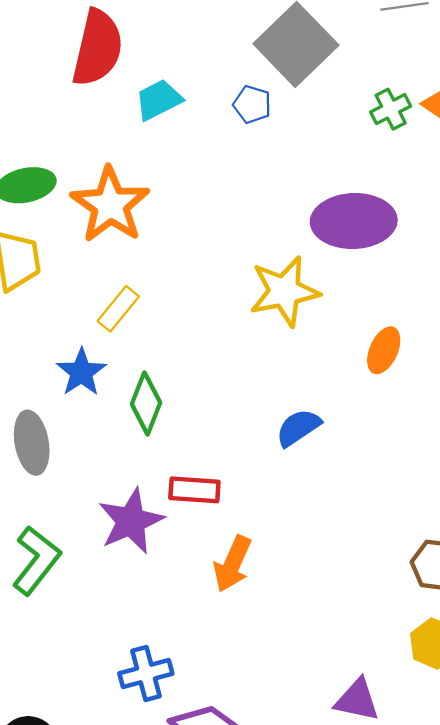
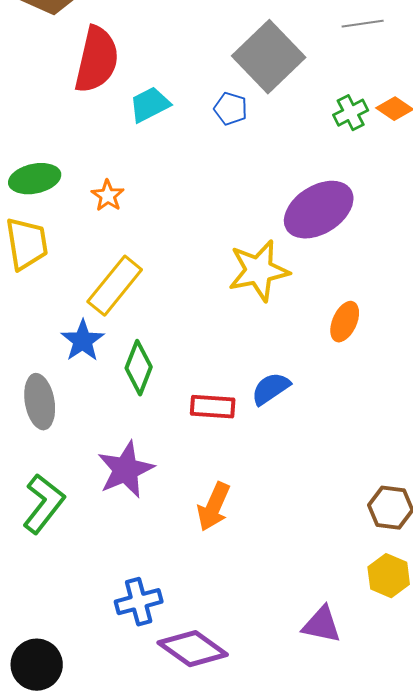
orange star: (110, 205) -> (108, 196), size x0.5
purple ellipse: (354, 221) -> (319, 210), turned -30
yellow rectangle: (118, 309) -> (115, 286), size x1.5
red rectangle: (194, 490) -> (213, 407), moved

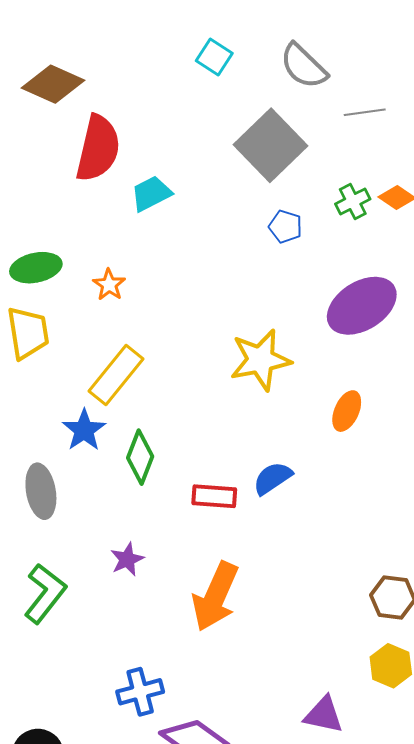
blue pentagon: (231, 109) -> (286, 227), moved
purple ellipse: (319, 210) -> (362, 306), moved
purple star: (126, 470) -> (127, 559), size x0.6
orange arrow: (214, 507) -> (215, 596), size x1.4

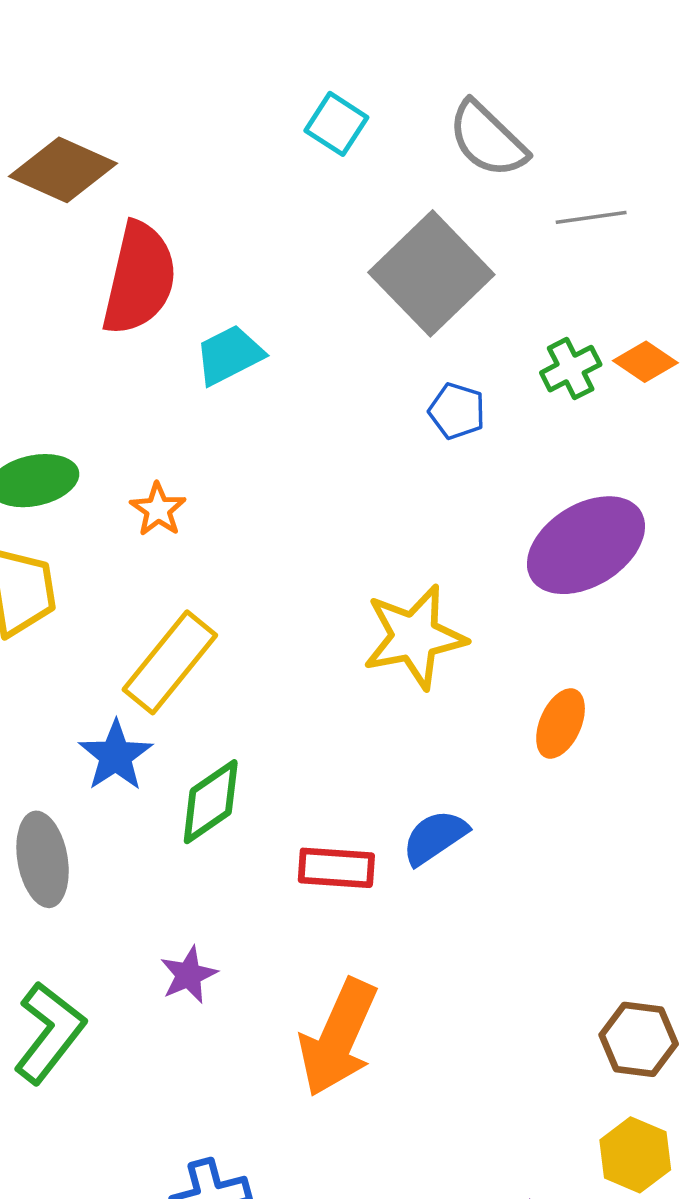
green diamond: (140, 457) -> (211, 802), turned 34

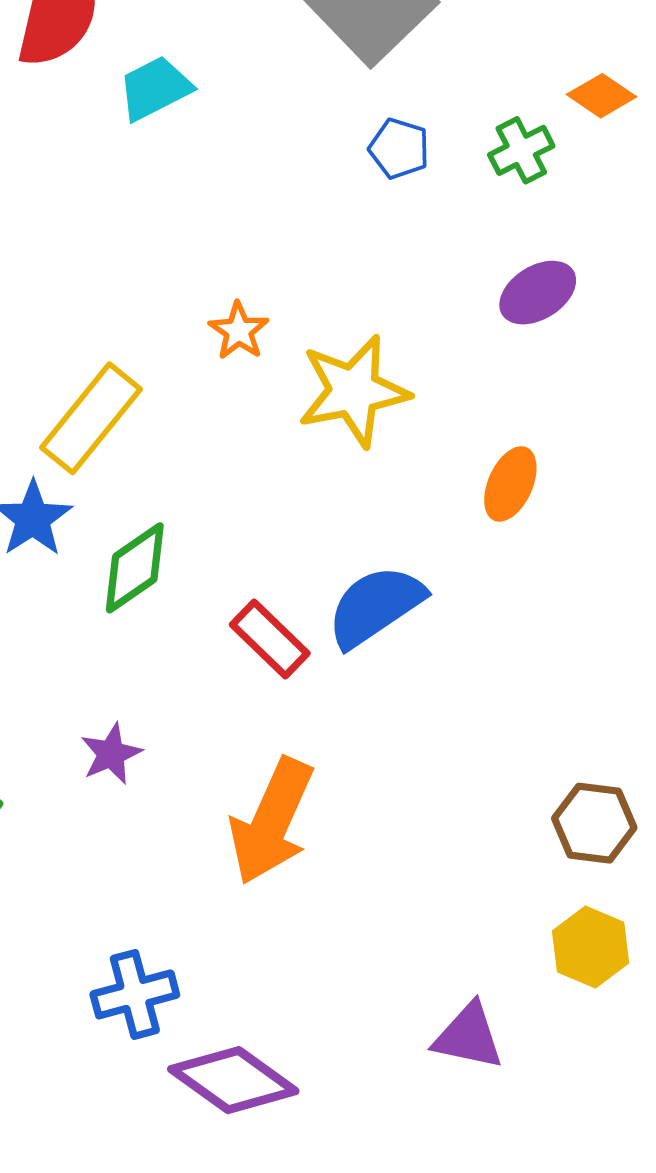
green cross: (571, 369) -> (521, 150), moved
orange star: (158, 509) -> (239, 331), moved
purple ellipse: (586, 545) -> (538, 293), size x0.6
blue semicircle: (435, 837) -> (375, 606), size x1.4
red rectangle: (336, 868) -> (270, 639), turned 40

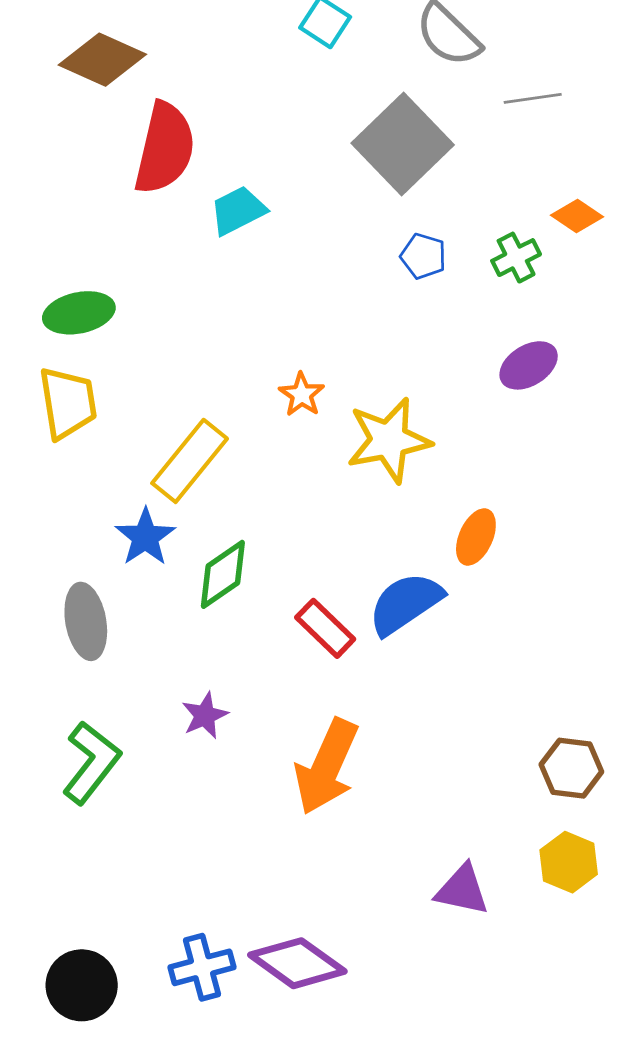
orange ellipse: (510, 484) -> (476, 537), moved
blue cross: (135, 994) -> (202, 967), moved
purple triangle: (468, 1036) -> (462, 890), moved

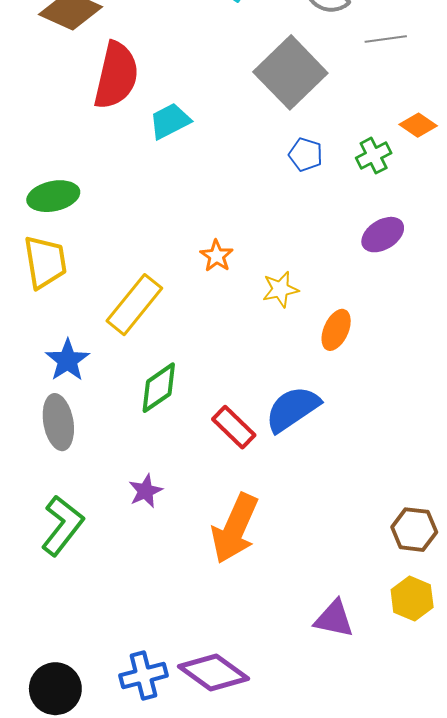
yellow star: (389, 440) -> (280, 289), size x0.6
blue star: (145, 537) -> (67, 360), moved
orange ellipse: (476, 537) -> (336, 330), moved

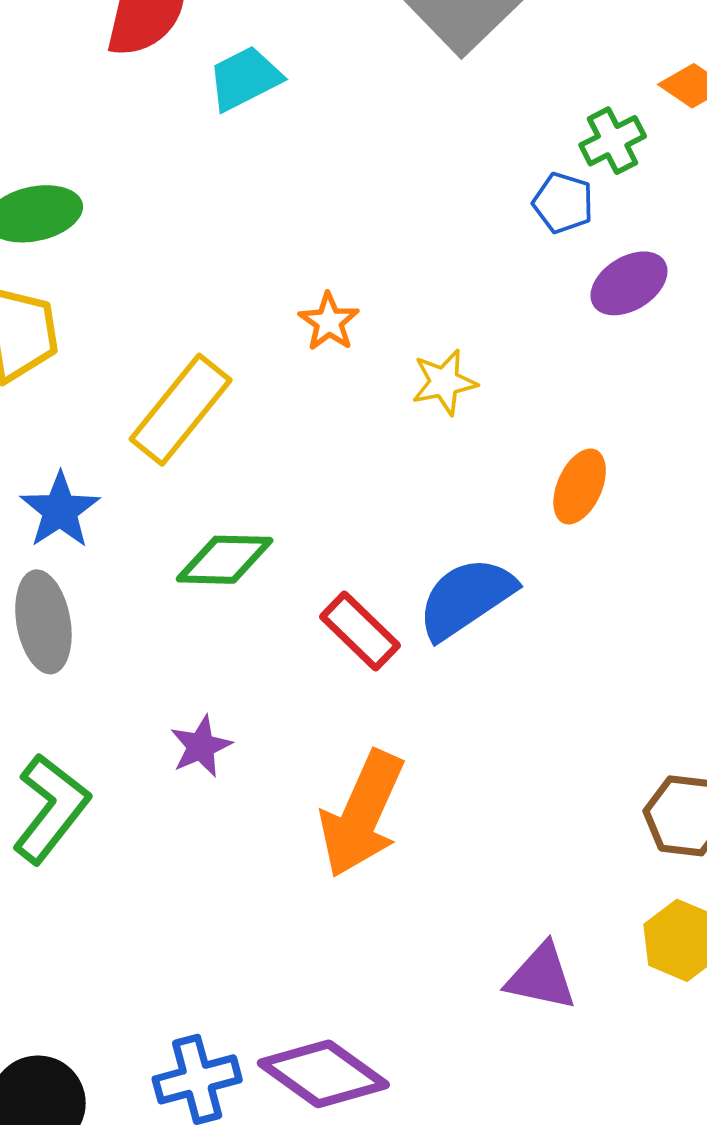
blue pentagon: (306, 155) -> (563, 203), moved
orange ellipse: (336, 330) -> (580, 486), moved
green diamond: (159, 388) -> (225, 560), turned 36

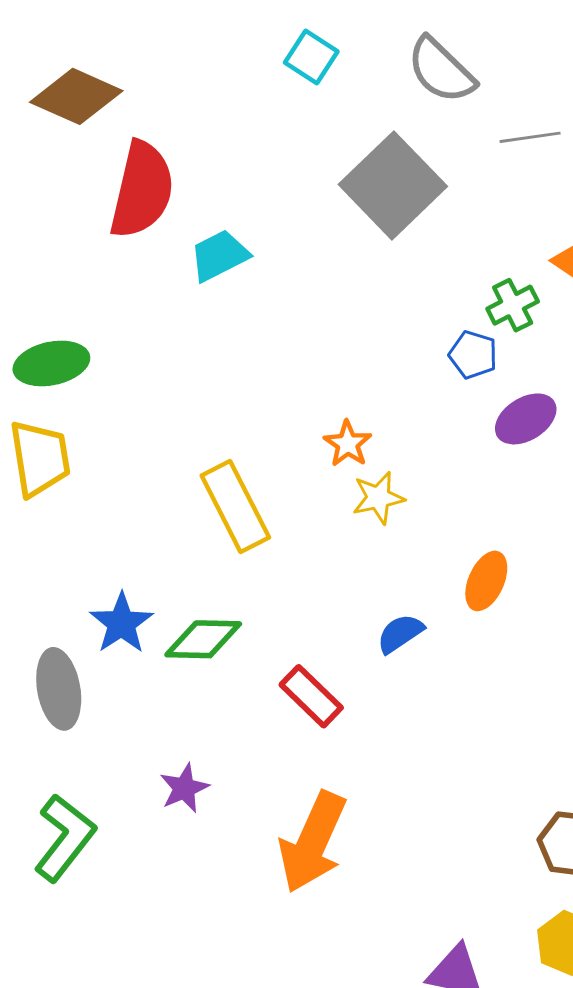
orange star: (329, 322) -> (348, 444), moved
yellow rectangle: (181, 410) -> (235, 507), moved, turned -66
blue star: (60, 510) -> (121, 623), moved
blue semicircle: (466, 598) -> (400, 633), moved, size x0.6

